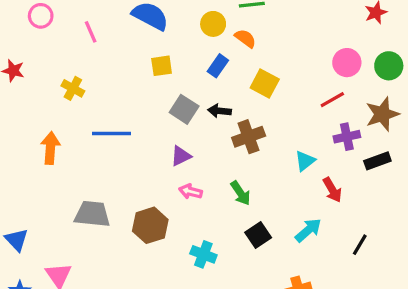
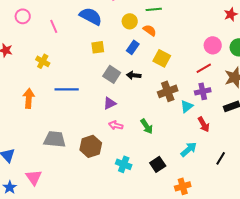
brown cross: (249, 137) -> (168, 91), moved
purple cross: (347, 137) -> (203, 91), moved
black square: (258, 235) -> (158, 164), moved

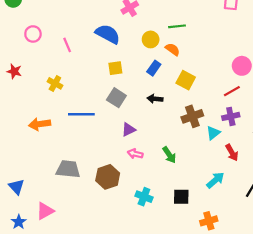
gray square: (112, 74) -> (116, 98), moved
orange arrow: (29, 98) -> (40, 124), turned -102
black square: (158, 164) -> (181, 197), turned 35
pink triangle: (34, 177) -> (45, 211), turned 36

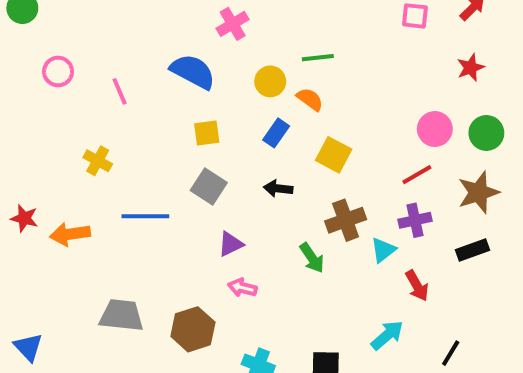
red star: (14, 71) -> (24, 218), moved
green arrow: (169, 155) -> (312, 258), moved

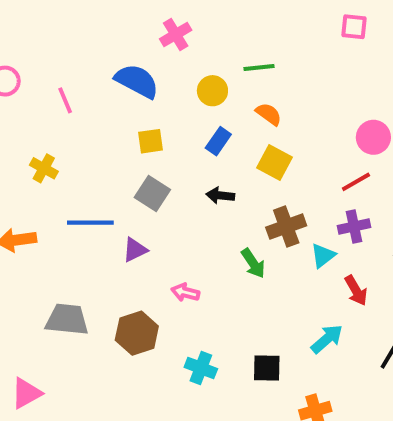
orange semicircle: (310, 99) -> (269, 114), moved
purple triangle: (231, 244) -> (135, 250), moved

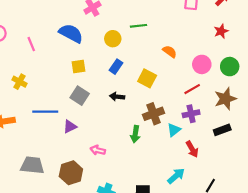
orange semicircle: (269, 114) -> (170, 52), moved
green arrow: (253, 263) -> (135, 134), turned 42

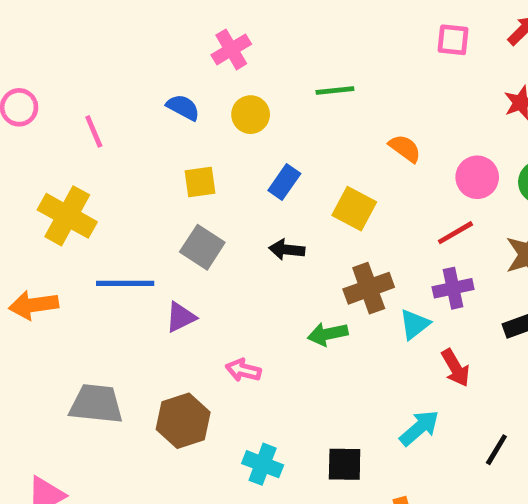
blue semicircle: (71, 33) -> (183, 107), size x0.6
yellow circle: (113, 39) -> (251, 115), moved
yellow cross: (19, 82) -> (67, 216), size x1.6
green arrow: (135, 134) -> (328, 334), turned 70

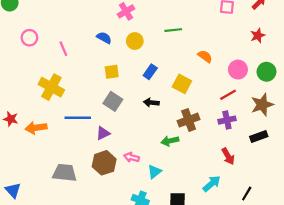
cyan triangle: (415, 324) -> (155, 172), moved
brown hexagon: (183, 421) -> (104, 163), moved

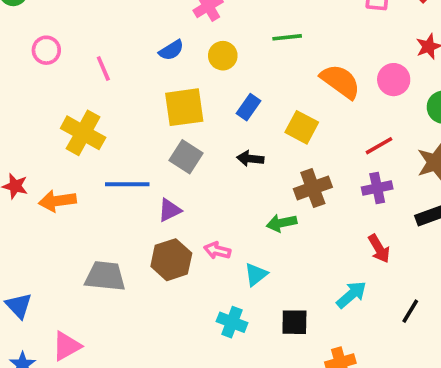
blue semicircle: (104, 38) -> (171, 50), turned 120
orange semicircle: (205, 56) -> (340, 81), size x1.6
pink circle: (238, 70) -> (394, 80), moved
yellow square: (112, 72) -> (184, 107), size x1.6

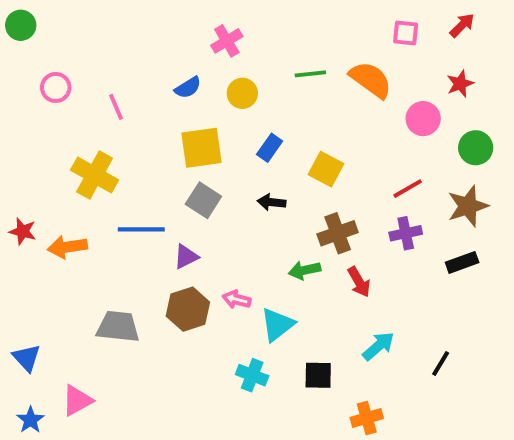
orange semicircle: (340, 81) -> (371, 80), moved
red arrow: (379, 249) -> (359, 282), moved
cyan triangle: (256, 274) -> (277, 325), size x1.4

